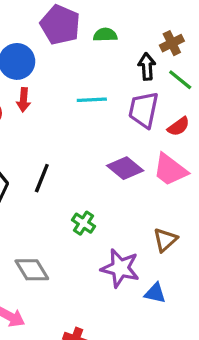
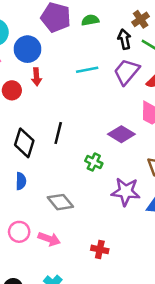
purple trapezoid: (144, 110) -> (126, 72), turned 36
purple diamond: (125, 168) -> (121, 134), moved

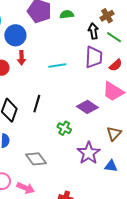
cyan line: (87, 70) -> (57, 66), moved
purple trapezoid: (126, 72) -> (94, 57), turned 140
purple star: (126, 192) -> (89, 153), turned 30

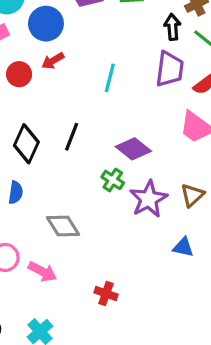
red arrow: (22, 58) -> (53, 61), turned 56
cyan line: (57, 66) -> (110, 78), turned -72
purple diamond: (87, 107) -> (133, 149), moved
purple star: (89, 153) -> (149, 199), moved

